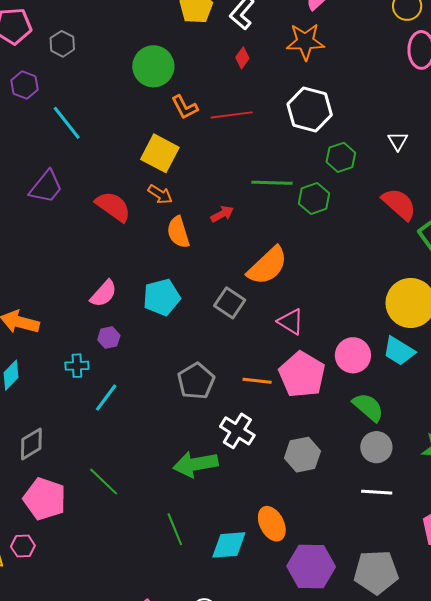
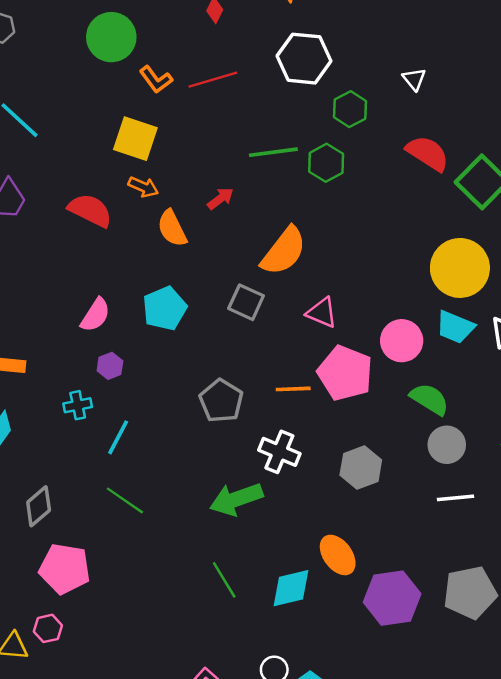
green line: (104, 482) -> (125, 500), moved

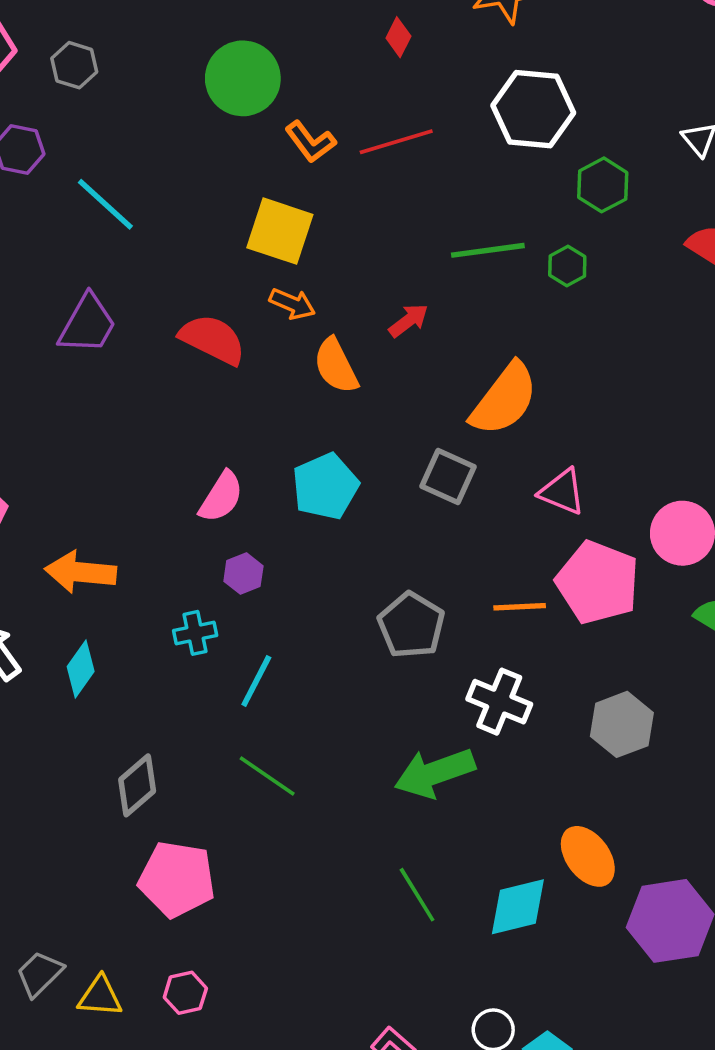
green hexagon: (326, 163) -> (567, 266), size x0.7
pink hexagon: (48, 628) -> (185, 993), moved

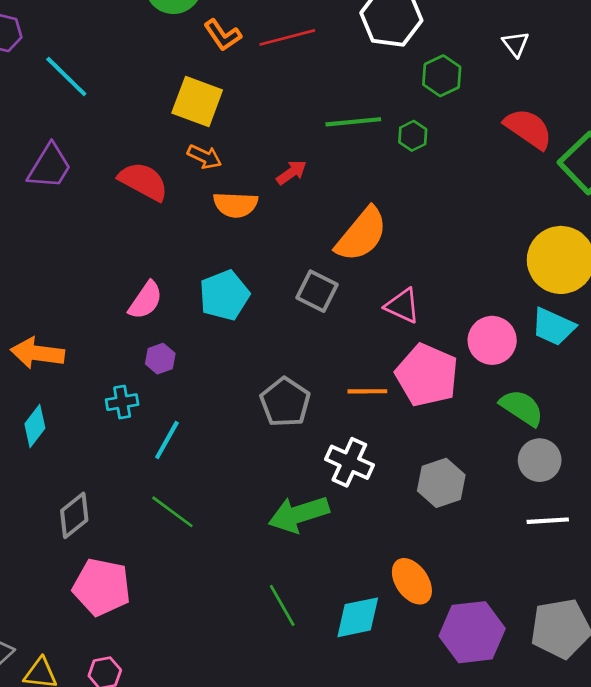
orange semicircle: (336, 366) -> (236, 205), turned -63

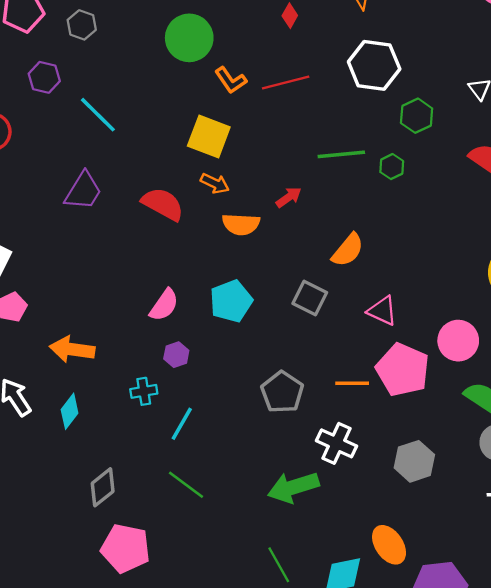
orange semicircle: (362, 234) -> (348, 250), size x0.7

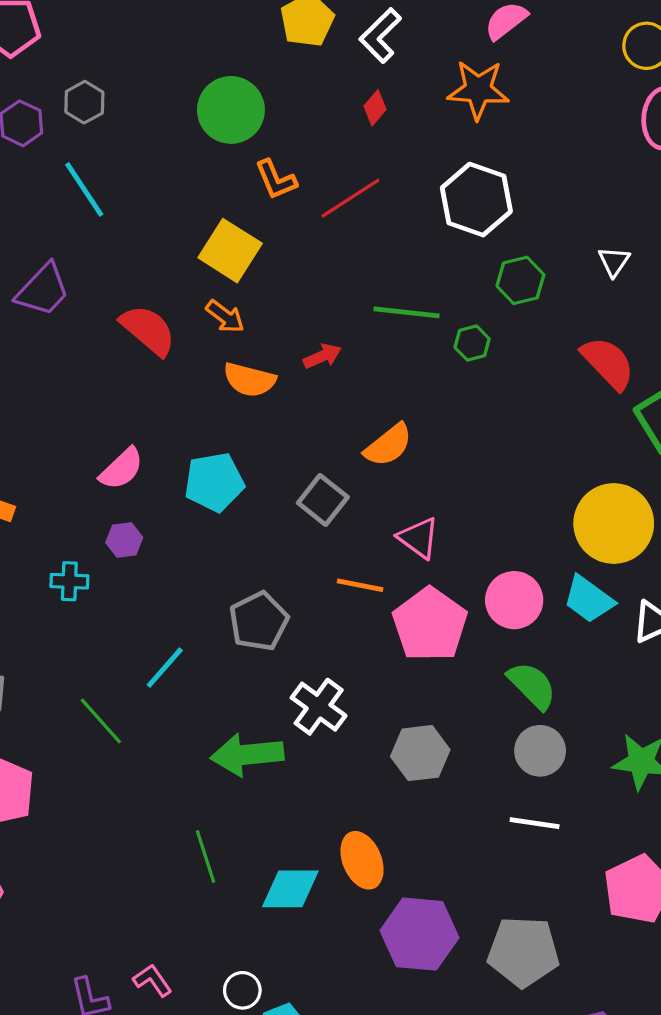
gray hexagon: (82, 25) -> (84, 102), moved
red line: (286, 82) -> (350, 198), turned -30
orange line: (352, 383) -> (360, 585), moved
cyan line: (182, 424) -> (165, 668), moved

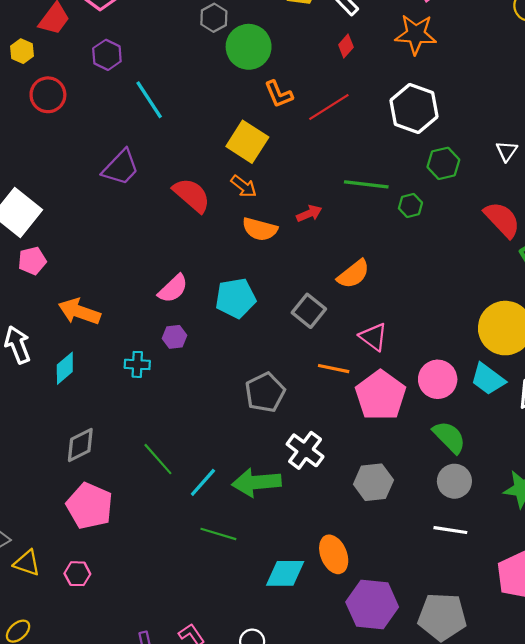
gray hexagon: (84, 102) -> (214, 18), moved
cyan line: (165, 668) -> (203, 482), moved
green line: (205, 857) -> (218, 534), moved, turned -56

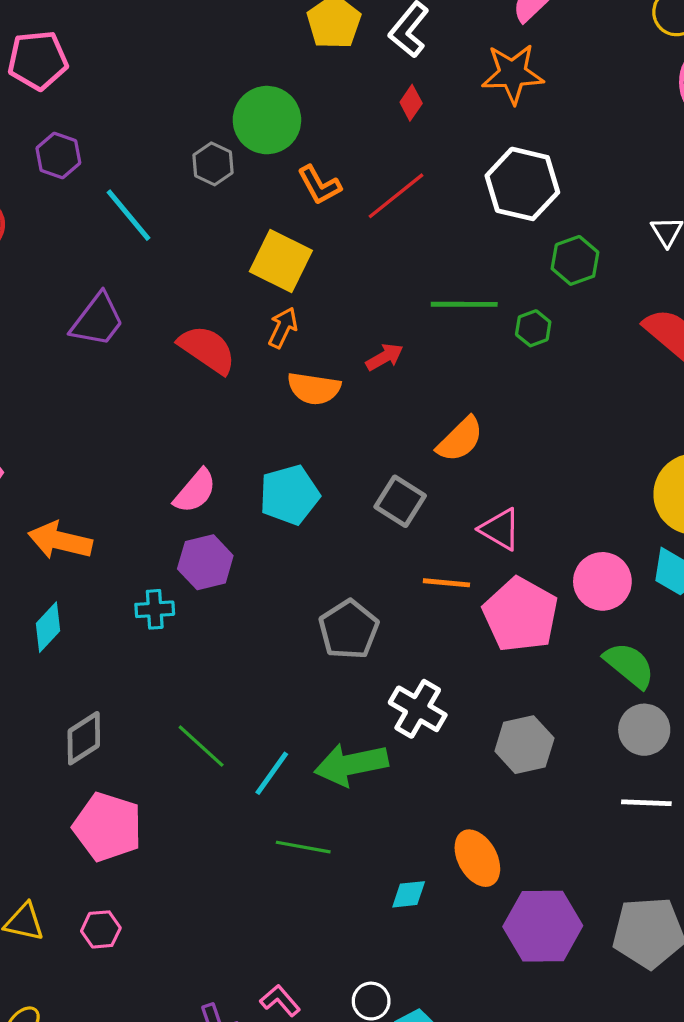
gray hexagon: (214, 18) -> (213, 164), moved
orange arrow: (244, 186) -> (283, 328), turned -96
purple hexagon: (174, 337) -> (205, 562), size x1.5
cyan diamond: (285, 573) -> (409, 894), size x0.6

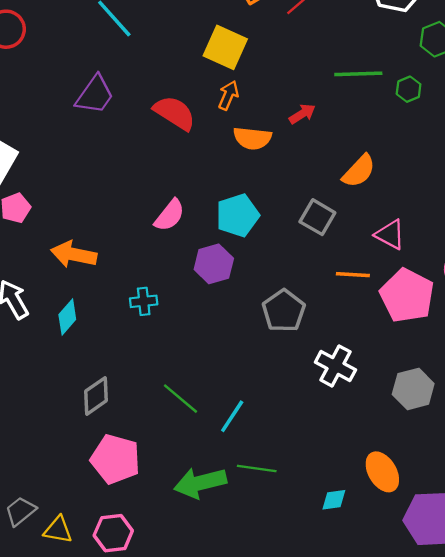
purple hexagon: (205, 562) -> (214, 264), moved
green arrow: (351, 764) -> (200, 483), moved
pink hexagon: (101, 929) -> (113, 533), size x1.4

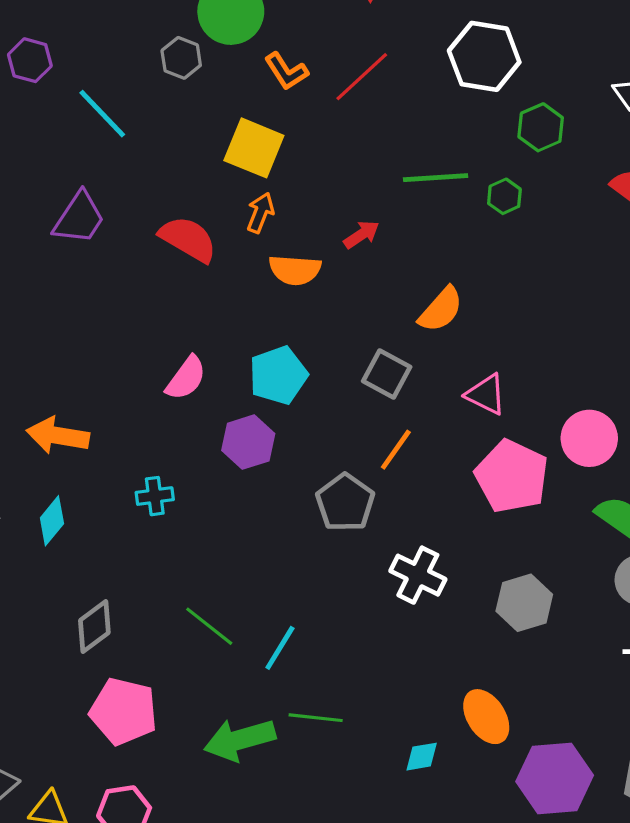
orange line: (353, 275) -> (396, 450), moved, turned -56

